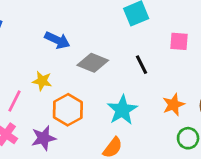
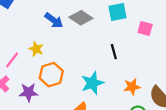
pink square: (179, 41) -> (145, 28), moved
gray diamond: (93, 63) -> (81, 18), moved

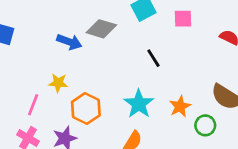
orange star: (132, 87) -> (180, 106), moved

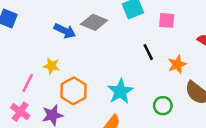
black line: (153, 58) -> (148, 52), moved
orange star: (180, 106) -> (177, 64), moved
green circle: (205, 125) -> (163, 106), moved

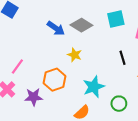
yellow star: (52, 66) -> (75, 55), moved
green circle: (163, 106) -> (119, 104), moved

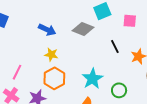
gray diamond: (81, 25) -> (83, 29), moved
yellow star: (75, 55) -> (51, 55), moved

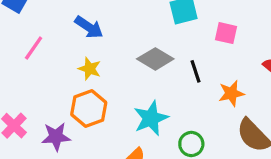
gray diamond: (83, 29) -> (155, 59), moved
pink line: (17, 72) -> (34, 48), moved

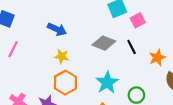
pink square: (226, 33) -> (138, 20), moved, turned -32
pink line: (34, 48) -> (13, 49), moved

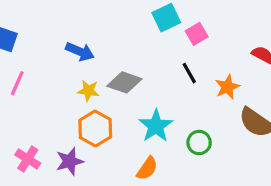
gray diamond: (104, 43) -> (124, 82), moved

